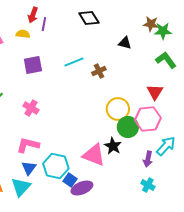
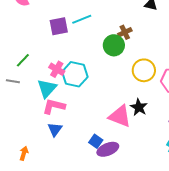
cyan line: (74, 62) -> (82, 19), moved
green circle: (128, 127) -> (114, 45), moved
cyan hexagon: (56, 166) -> (75, 74), moved
cyan triangle: (21, 187) -> (47, 88), moved

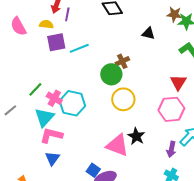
purple square: (59, 26) -> (56, 42), moved
green line: (23, 60) -> (35, 89), moved
yellow circle: (144, 70) -> (123, 99), moved
gray line: (13, 81) -> (10, 110), turned -48

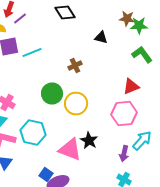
purple line: (67, 14) -> (20, 18), turned 40
green circle: (111, 74) -> (52, 94), moved
red triangle: (178, 82) -> (131, 86), turned 36
cyan hexagon: (72, 103) -> (33, 132), moved

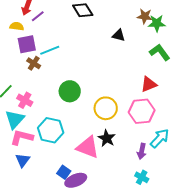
brown cross: (75, 66) -> (34, 63), moved, turned -32
yellow circle: (76, 104) -> (106, 108), moved

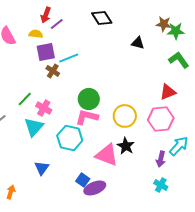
pink L-shape: (22, 137) -> (87, 117), moved

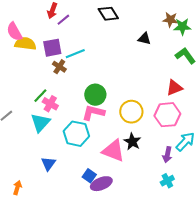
yellow semicircle: (36, 34) -> (25, 44), moved, size x1.5
green line: (25, 99) -> (40, 96), moved
cyan cross: (161, 185) -> (167, 181), turned 32

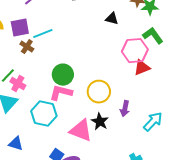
pink hexagon: (167, 115) -> (135, 51), moved
purple arrow: (167, 155) -> (125, 109), moved
blue triangle: (48, 164) -> (16, 144), turned -49

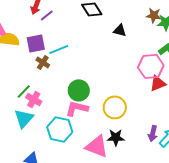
black triangle: (112, 19) -> (120, 30), moved
purple arrow: (125, 109) -> (153, 133), moved
black star: (100, 122) -> (116, 137), turned -30

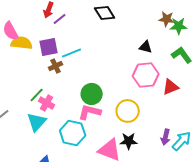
black triangle: (120, 30) -> (146, 47), moved
brown cross: (43, 62) -> (56, 66), turned 32
pink hexagon: (151, 66) -> (146, 75), moved

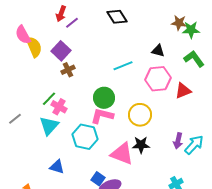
yellow semicircle: (22, 43) -> (34, 47), turned 60
purple square: (49, 47) -> (61, 51), turned -36
cyan line: (72, 53) -> (123, 66), moved

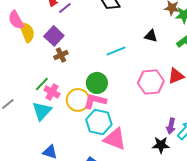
pink hexagon: (158, 79) -> (151, 82), moved
yellow circle: (140, 115) -> (78, 100), moved
cyan hexagon: (85, 137) -> (99, 122), moved
black star: (141, 145) -> (161, 145), moved

